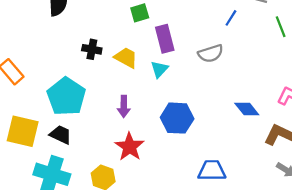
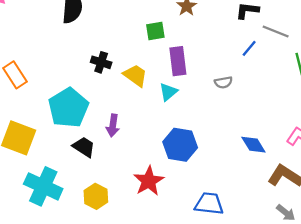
gray semicircle: (211, 53) -> (223, 82), size x0.7
purple arrow: (124, 106) -> (113, 125), moved
black trapezoid: (61, 135) -> (84, 147), moved
red star: (129, 147) -> (149, 181), moved

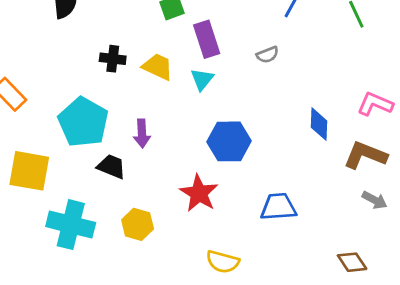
blue diamond: (253, 145) -> (319, 124), turned 45

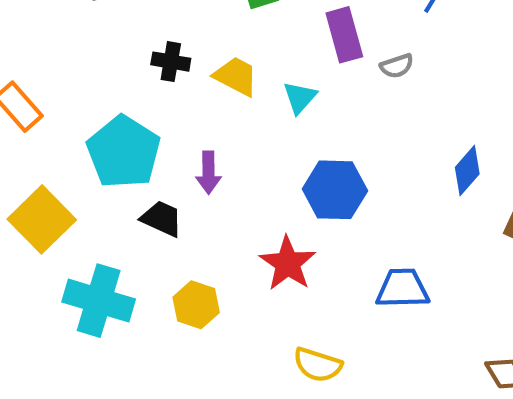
purple rectangle: (207, 39) -> (344, 35), moved
blue diamond: (319, 124) -> (467, 171), turned 36
yellow square: (29, 171) -> (42, 219), turned 33

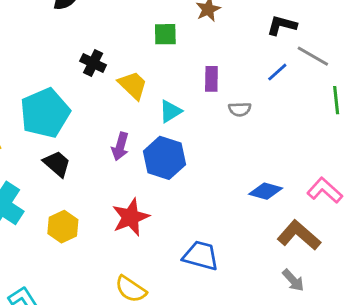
purple rectangle: (344, 35) -> (211, 79), size x0.7
blue diamond: (467, 171) -> (266, 191), turned 48
purple arrow: (208, 173) -> (120, 146), moved
blue hexagon: (335, 190) -> (164, 158), moved

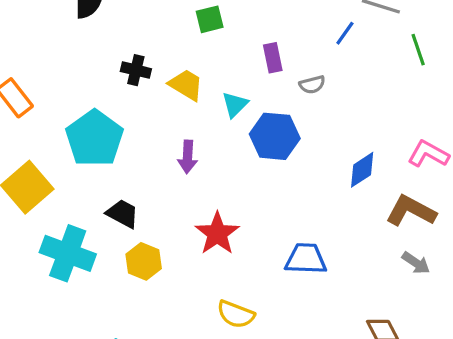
blue hexagon: (164, 158) -> (275, 136), moved
black trapezoid: (57, 164) -> (122, 214), moved
blue diamond: (266, 191) -> (362, 170), turned -36

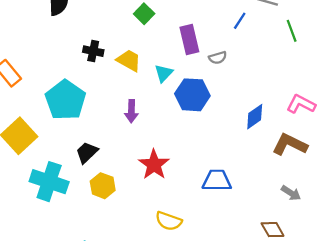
green square: (210, 19) -> (144, 14), turned -30
purple rectangle: (273, 58) -> (189, 40), size x1.4
black trapezoid: (122, 214) -> (87, 152), turned -70
gray arrow: (416, 263) -> (291, 193), moved

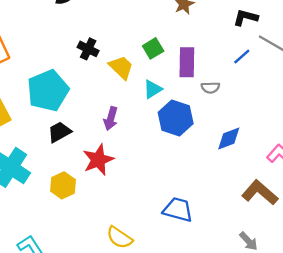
green square: (144, 14) -> (153, 48), moved
blue diamond: (255, 117) -> (229, 138), moved
black trapezoid: (87, 152) -> (59, 132), moved
red star: (154, 165) -> (98, 160), moved

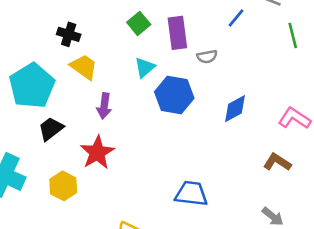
yellow trapezoid: (121, 67) -> (84, 67), moved
brown L-shape: (260, 193) -> (277, 162), size x0.7

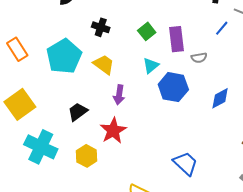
black cross: (69, 34) -> (101, 27), moved
cyan pentagon: (32, 86) -> (64, 56), moved
blue trapezoid: (191, 194) -> (185, 163), turned 36

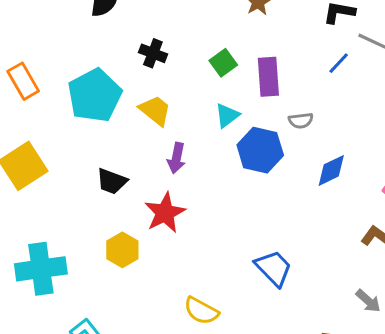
gray semicircle: (199, 58) -> (301, 121), moved
black trapezoid: (78, 112) -> (112, 181), turned -125
cyan cross: (41, 147) -> (41, 269), moved, turned -36

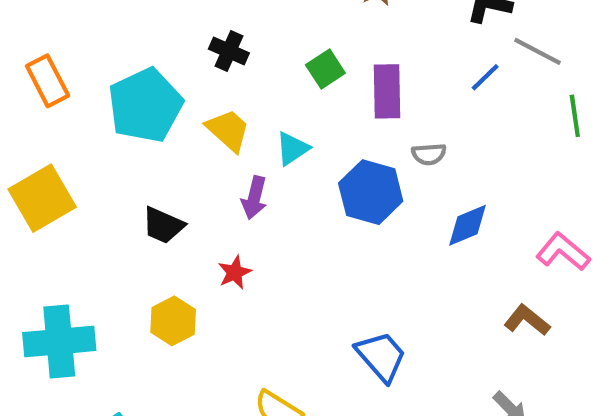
cyan triangle: (227, 115) -> (292, 149), moved
red star: (165, 213) -> (235, 272), size x0.6

